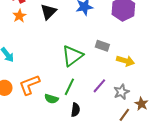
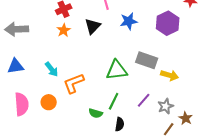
gray rectangle: (102, 46) -> (147, 60), size x1.5
green triangle: (72, 56) -> (117, 70), turned 30
orange L-shape: (29, 85) -> (74, 83), moved

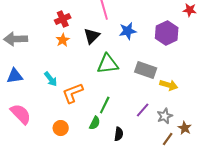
green triangle: (117, 70) -> (108, 64), moved
green line: (114, 101) -> (105, 105), moved
orange circle: (49, 102) -> (61, 128), moved
pink semicircle: (22, 104) -> (21, 114), turned -40
green semicircle: (96, 113) -> (95, 123), turned -80

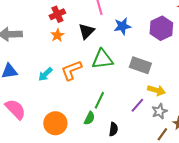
cyan arrow: (51, 79) -> (45, 74), turned 84
yellow arrow: (169, 85) -> (156, 90), moved
orange L-shape: (73, 93) -> (71, 70), moved
orange circle: (61, 128) -> (55, 123), size x1.5

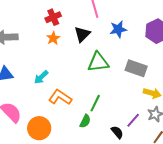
orange L-shape: (71, 70) -> (60, 97), moved, turned 55
purple line: (137, 105) -> (133, 120), moved
orange circle: (55, 123) -> (39, 128), moved
black semicircle: (113, 129) -> (117, 132), moved, turned -48

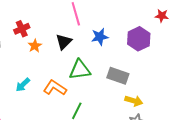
red cross: (53, 17) -> (22, 29), moved
orange L-shape: (60, 97) -> (55, 88), moved

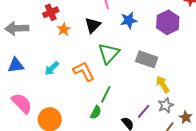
green triangle: (80, 70) -> (109, 53), turned -40
orange L-shape: (55, 88) -> (84, 71), turned 30
yellow arrow: (134, 101) -> (163, 84), turned -138

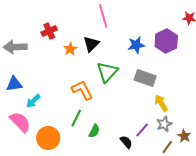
blue star: (129, 20) -> (136, 45), moved
orange star: (64, 29) -> (70, 49), moved
cyan arrow: (52, 68) -> (33, 101), moved
green line: (106, 94) -> (76, 118), moved

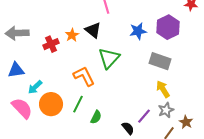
red cross: (49, 31) -> (51, 44), moved
black triangle: (91, 44) -> (93, 30), turned -36
gray rectangle: (145, 78) -> (160, 61), moved
orange circle: (48, 138) -> (51, 104), moved

